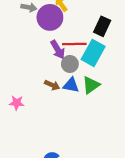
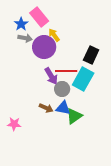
green triangle: (91, 85) -> (74, 116), moved

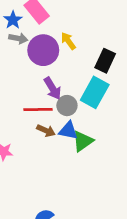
yellow arrow: (54, 35) -> (68, 41), moved
red line: (66, 71) -> (38, 109), moved

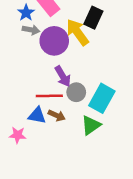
yellow arrow: (68, 41) -> (77, 32), size x1.6
black rectangle: (105, 61) -> (93, 18), moved
cyan rectangle: (95, 92) -> (102, 98), moved
blue triangle: (68, 131) -> (37, 115), moved

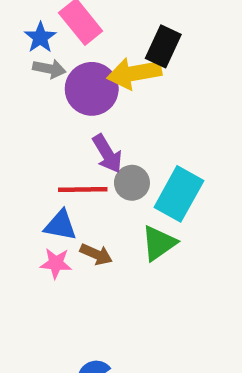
yellow arrow: (77, 32) -> (134, 73), turned -64
brown arrow: (57, 115) -> (96, 254), moved
pink star: (18, 135) -> (56, 263), moved

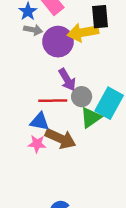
black rectangle: (163, 46) -> (100, 17), turned -30
green triangle: (159, 243) -> (91, 118), moved
brown arrow: (96, 254) -> (61, 139), size x1.6

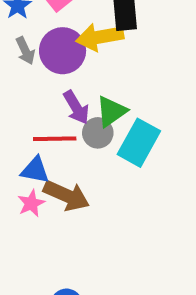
gray arrow: (33, 30) -> (25, 51), moved, turned 54
green triangle: (91, 118) -> (111, 111), moved
pink star: (37, 144) -> (31, 203), turned -30

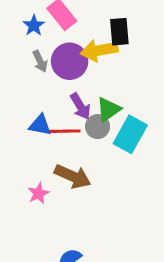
blue triangle: (35, 170) -> (40, 125), moved
pink star: (31, 203) -> (38, 193), moved

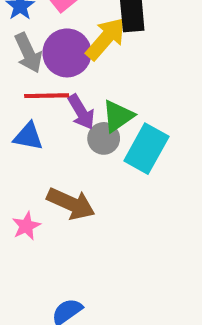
yellow arrow: (99, 50) -> (106, 39), turned 141
gray arrow: (40, 61) -> (28, 53), size x1.4
red line: (63, 131) -> (47, 96), moved

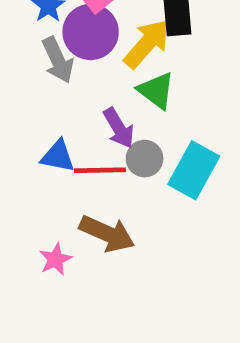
purple circle: (67, 53) -> (91, 32), moved
red line: (47, 96) -> (100, 170), moved
green triangle: (118, 116) -> (156, 91), moved, turned -48

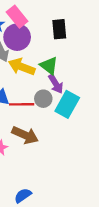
yellow arrow: (147, 44) -> (22, 67), moved, turned -110
purple arrow: (119, 128) -> (56, 84), moved

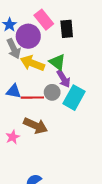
pink rectangle: (17, 17) -> (44, 20), moved

